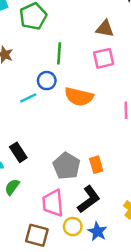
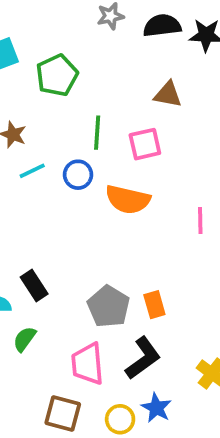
pink square: (104, 58) -> (145, 144), moved
cyan line: (28, 98) -> (32, 171), moved
yellow circle: (73, 227) -> (120, 419), moved

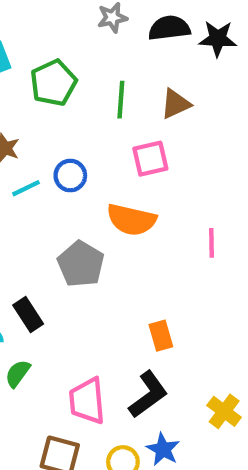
brown triangle: (168, 94) -> (176, 104), turned -36
green line: (97, 133) -> (121, 100), moved
blue circle: (78, 175) -> (70, 176), moved
gray pentagon: (109, 307) -> (81, 264), moved

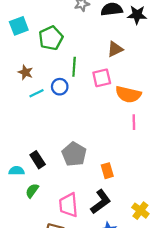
green line: (121, 100) -> (74, 67), moved
orange semicircle: (131, 220) -> (128, 94), moved
gray pentagon: (81, 264) -> (74, 154), moved

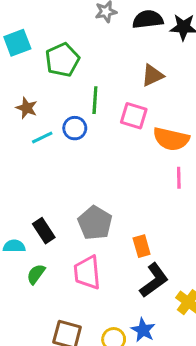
pink square: (102, 78) -> (134, 116), turned 30
black L-shape: (101, 202) -> (154, 280), moved
pink trapezoid: (69, 205) -> (87, 273), moved

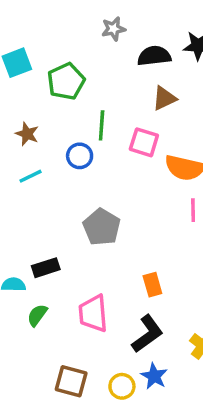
black semicircle: (148, 19) -> (154, 56), moved
cyan line: (42, 137) -> (30, 176), moved
gray pentagon: (95, 223) -> (102, 227), moved
black rectangle: (44, 231) -> (46, 268), turned -75
black L-shape: (154, 280) -> (147, 334), moved

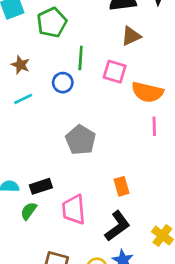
black rectangle: (46, 268) -> (41, 186), moved

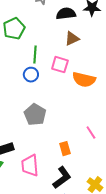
blue circle: (63, 83) -> (31, 75), moved
pink line: (154, 126) -> (91, 133), moved, turned -32

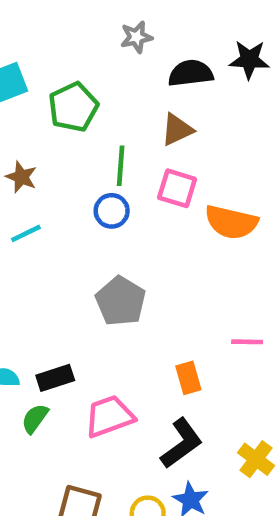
brown triangle: (72, 39) -> (177, 130), moved
pink line: (91, 133) -> (247, 342), turned -56
pink trapezoid: (30, 166) -> (109, 416), turned 75

